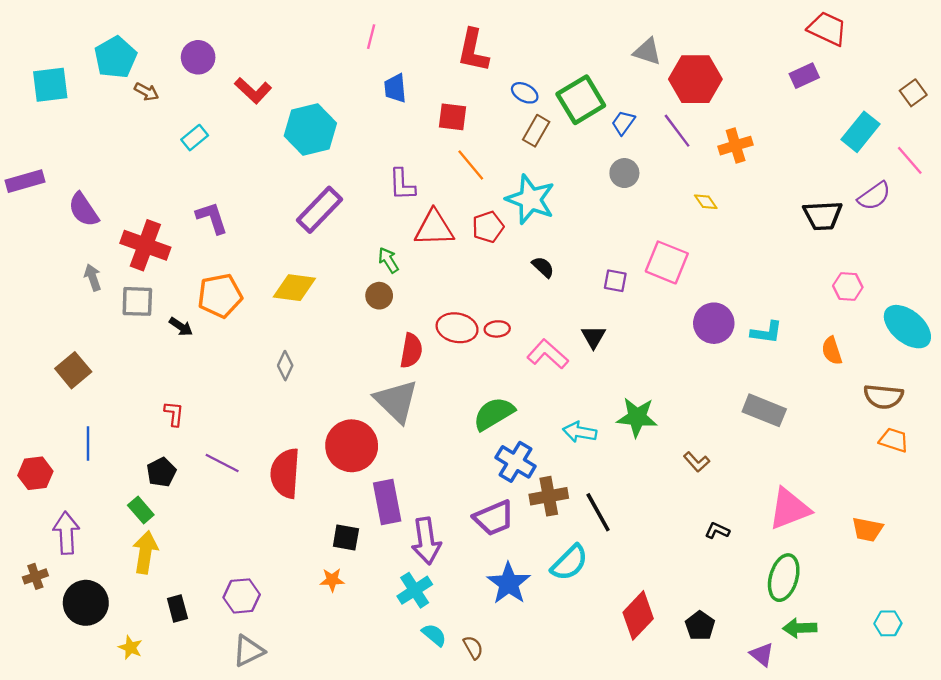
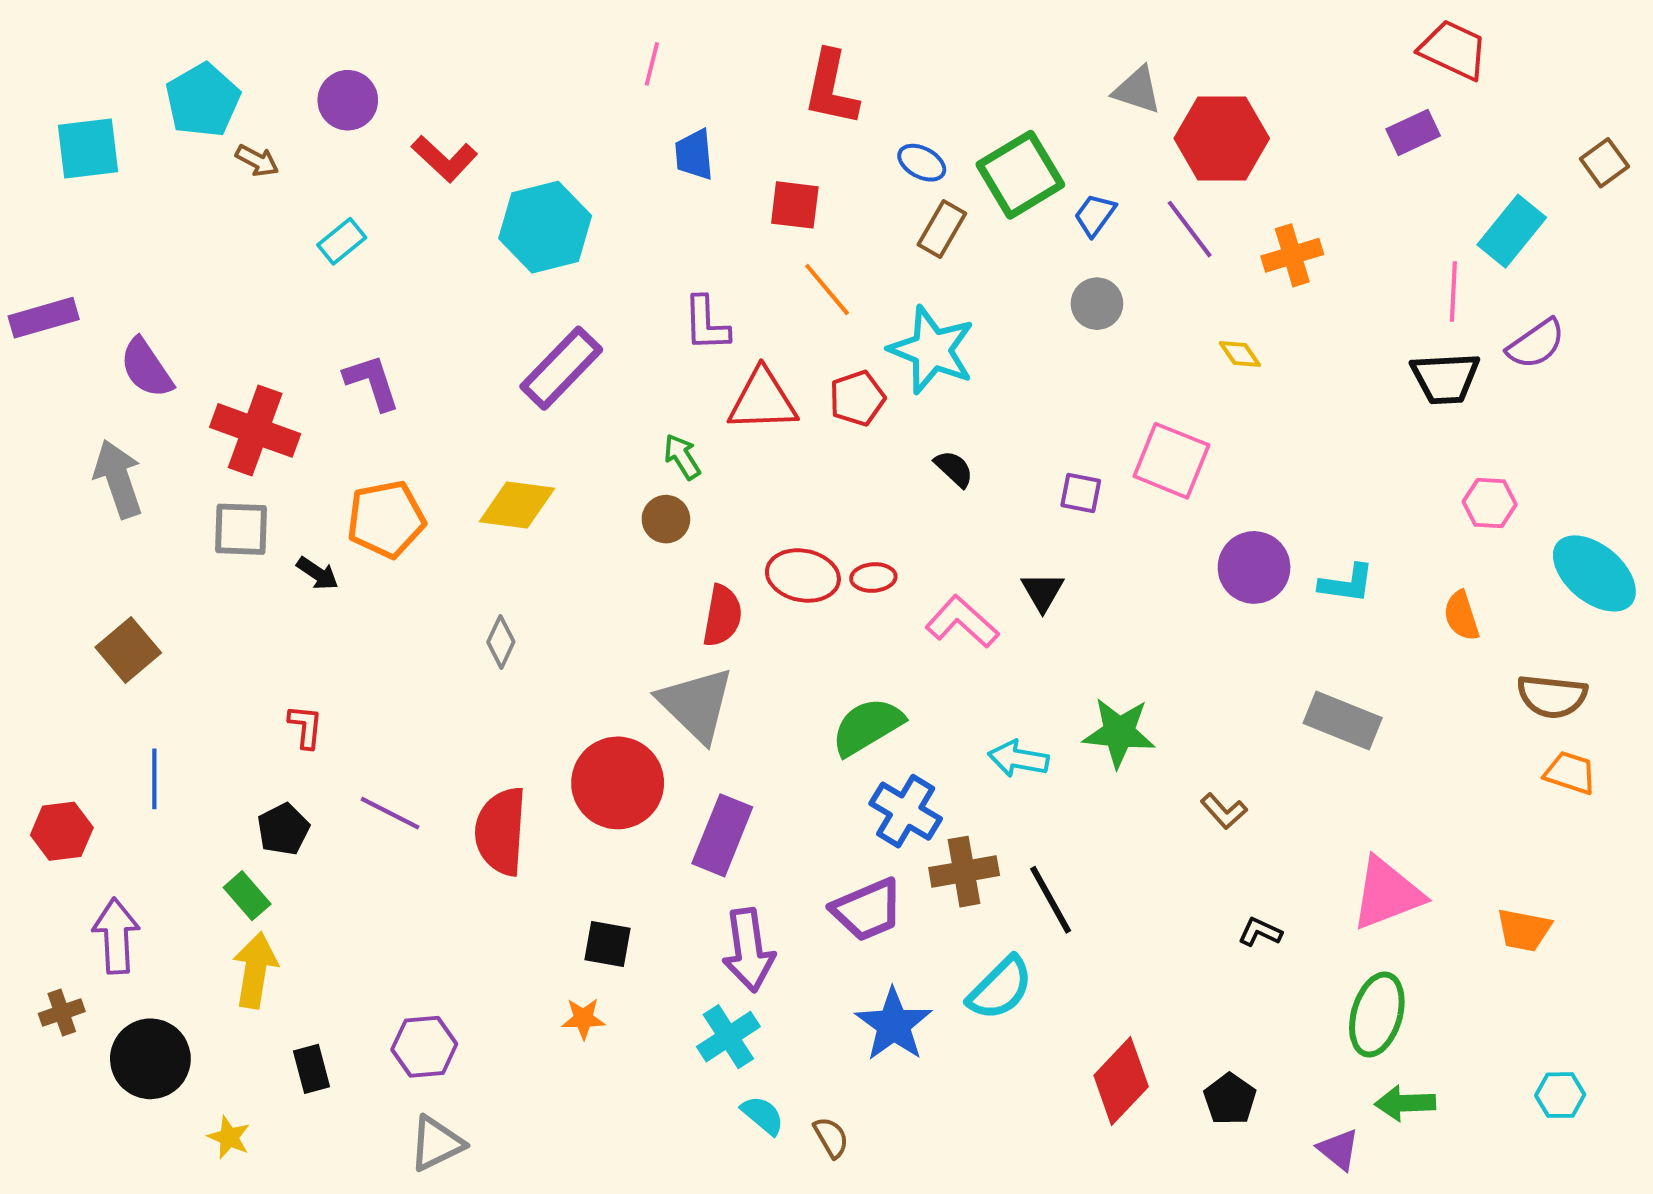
pink line: (910, 160) -> (1453, 292), moved, turned 44
gray arrow: (93, 277) -> (118, 479), moved, size x1.6
purple rectangle: (387, 502) -> (722, 835), moved, turned 33

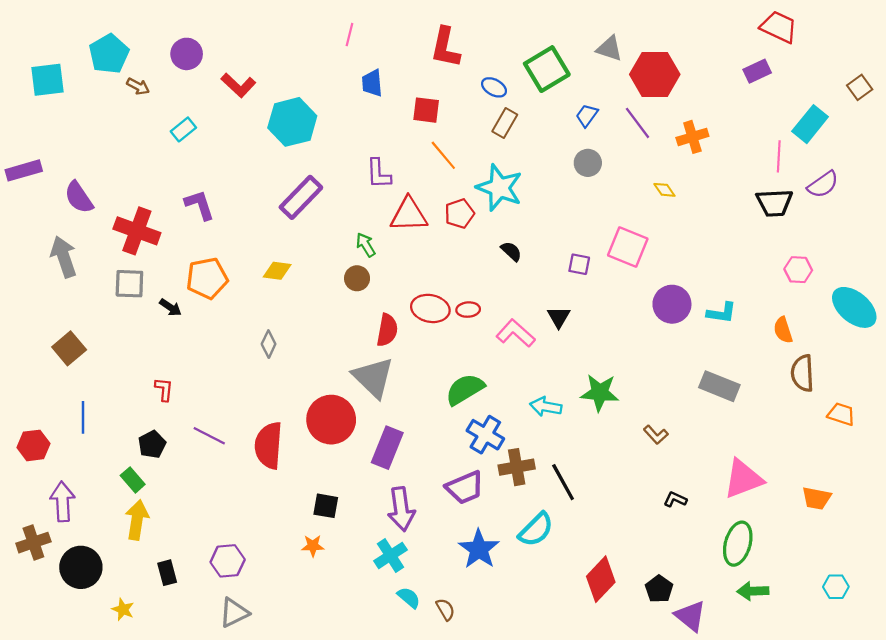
green square: (1020, 175) -> (547, 69), moved
yellow diamond: (517, 505) -> (277, 271), size x0.7
brown semicircle: (1552, 696) -> (802, 373), moved, turned 81
brown cross: (62, 1013) -> (33, 543), size x1.4
purple triangle: (1339, 1149) -> (690, 616), moved, size x1.4

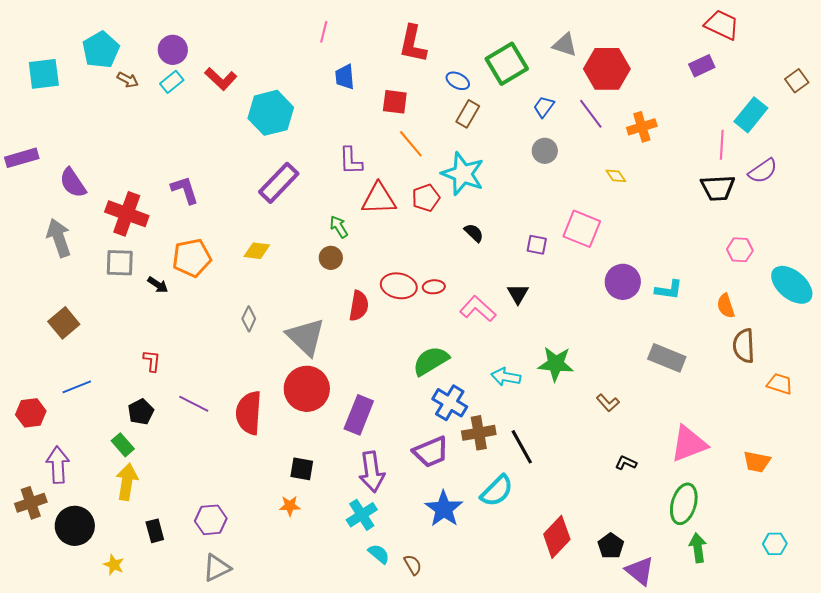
cyan rectangle: (183, 129) -> (172, 82), moved
gray triangle: (373, 378) -> (306, 337), moved
blue line: (83, 417) -> (77, 387), turned 68
green arrow: (753, 591) -> (698, 548), turned 84

